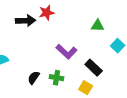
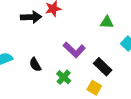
black semicircle: (34, 78) -> (35, 65), moved, turned -64
green cross: (57, 78) -> (64, 77), turned 32

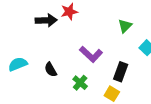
green triangle: (107, 22) -> (125, 26), turned -48
black rectangle: (103, 67) -> (121, 72), turned 66

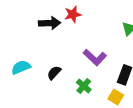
black semicircle: (51, 70) -> (54, 73), turned 72

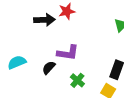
purple L-shape: (95, 57) -> (68, 53), moved, turned -35

